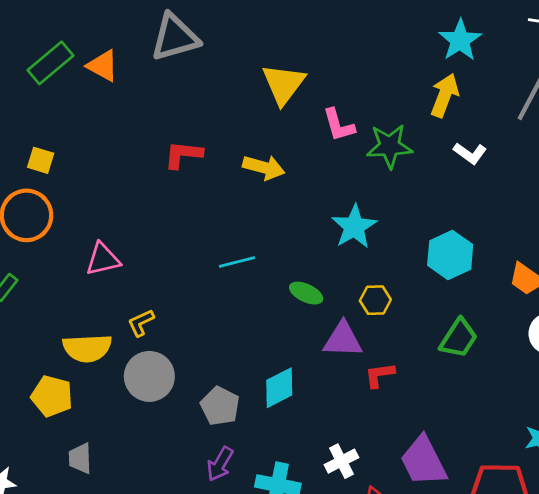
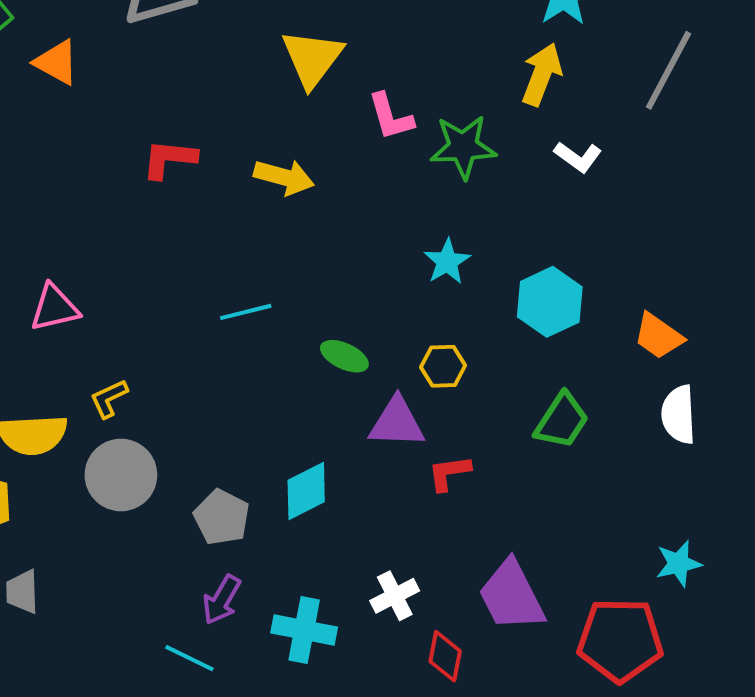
orange triangle: (103, 66) -> (57, 62), moved
cyan star: (354, 227) -> (447, 262), moved, size x0.7

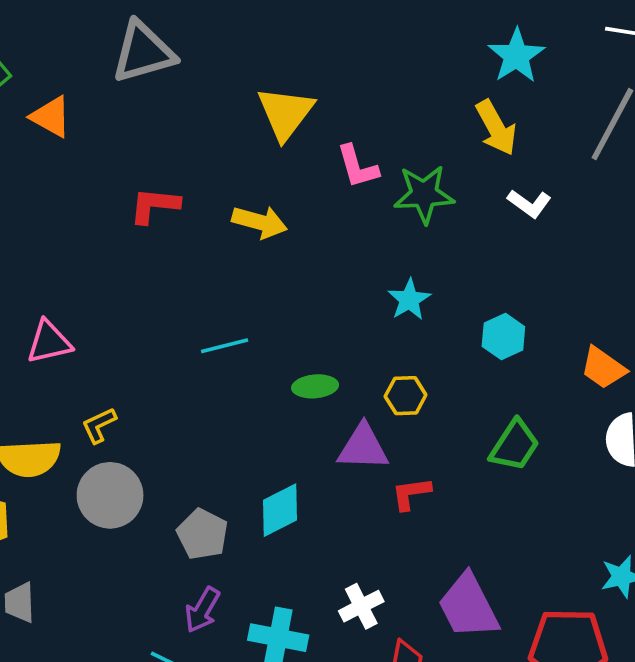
yellow arrow: (542, 74) -> (496, 128), turned 130
cyan hexagon: (550, 302) -> (503, 337), size x0.7
green ellipse: (344, 356) -> (315, 386), turned -30

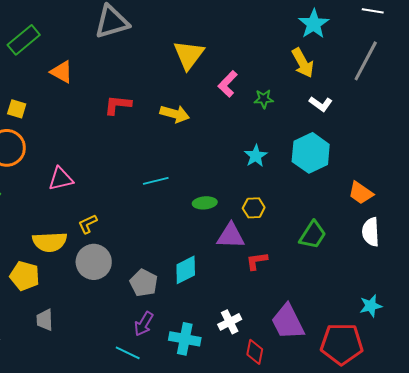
orange triangle: (51, 117) -> (62, 72), moved
pink L-shape: (358, 167) -> (228, 84), turned 60
green star: (424, 194) -> (264, 99), size x0.6
cyan hexagon: (503, 337) -> (311, 153), moved, size x1.6

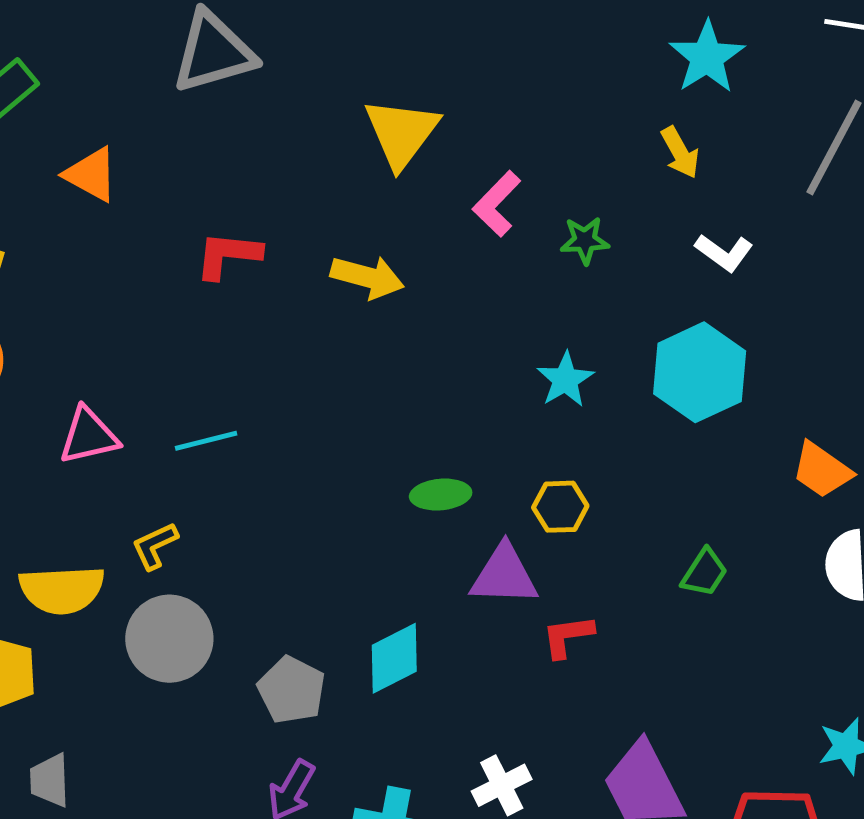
yellow arrow: (303, 63) -> (680, 152), size x0.7
cyan line: (156, 181) -> (206, 441), moved
green trapezoid: (313, 235) -> (704, 573), size x0.7

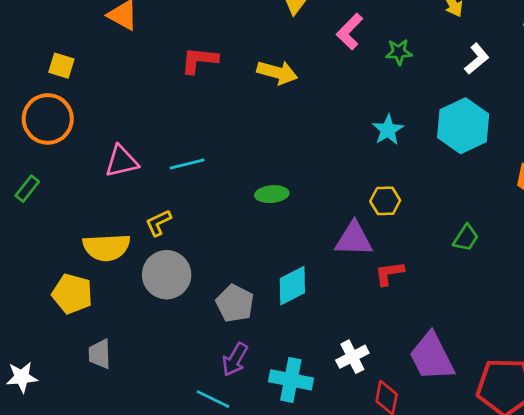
white L-shape: (724, 253) -> (477, 59), turned -76
green ellipse: (441, 495) -> (272, 194), moved

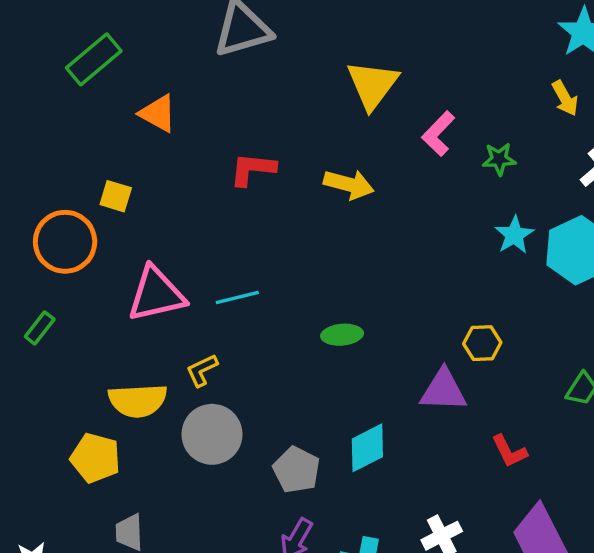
yellow square: (61, 66) -> (116, 196), moved
cyan star: (388, 130) -> (514, 235), moved
pink triangle: (122, 161) -> (156, 294), size x1.4
red L-shape: (389, 273) -> (509, 451), moved, turned -108

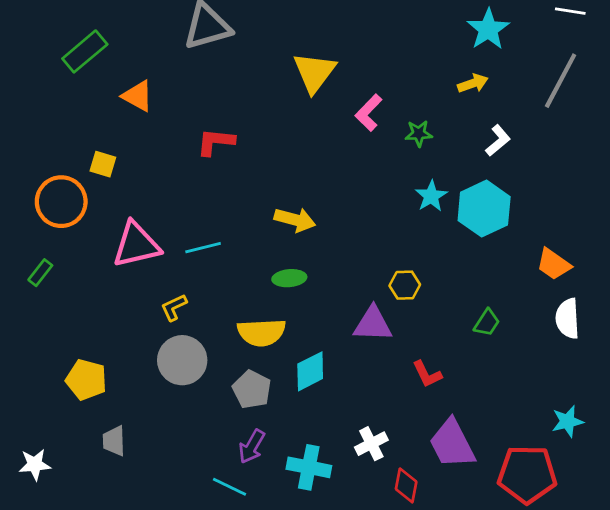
yellow arrow: (565, 98) -> (473, 83), turned -80
yellow arrow: (349, 184) -> (295, 220), moved
yellow semicircle: (138, 401) -> (262, 332), moved

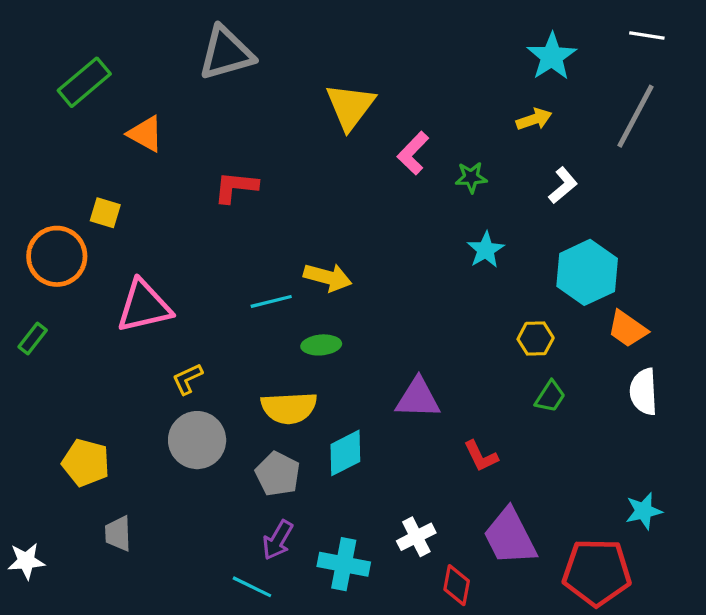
cyan hexagon: (484, 209) -> (587, 272), moved
cyan line: (203, 248) -> (271, 301), moved
yellow hexagon: (405, 285) -> (536, 339), moved

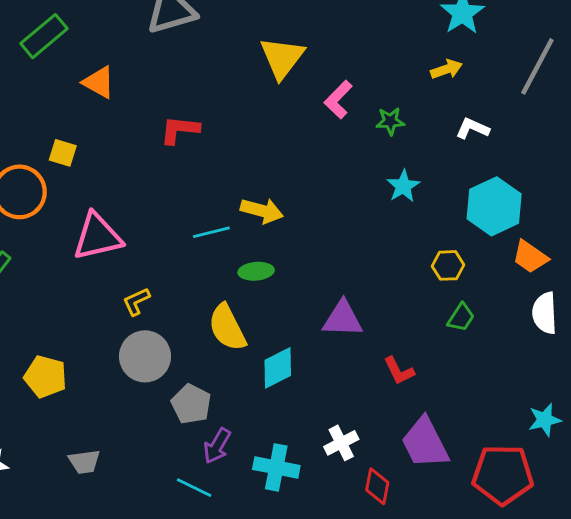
white L-shape: (563, 185) -> (472, 128), turned -116
yellow semicircle: (289, 408) -> (227, 328), turned 66
gray pentagon: (278, 474) -> (191, 404), moved
gray trapezoid: (118, 534) -> (84, 462), moved, turned -96

